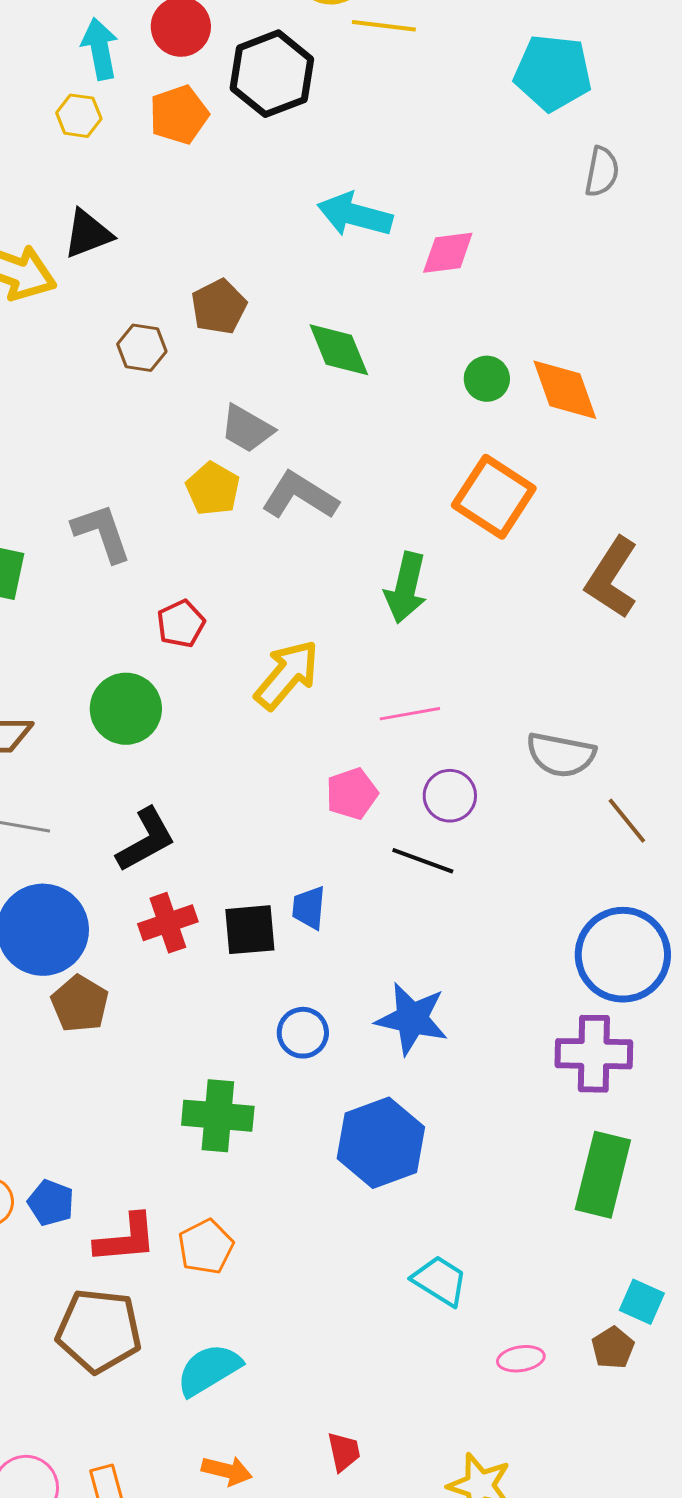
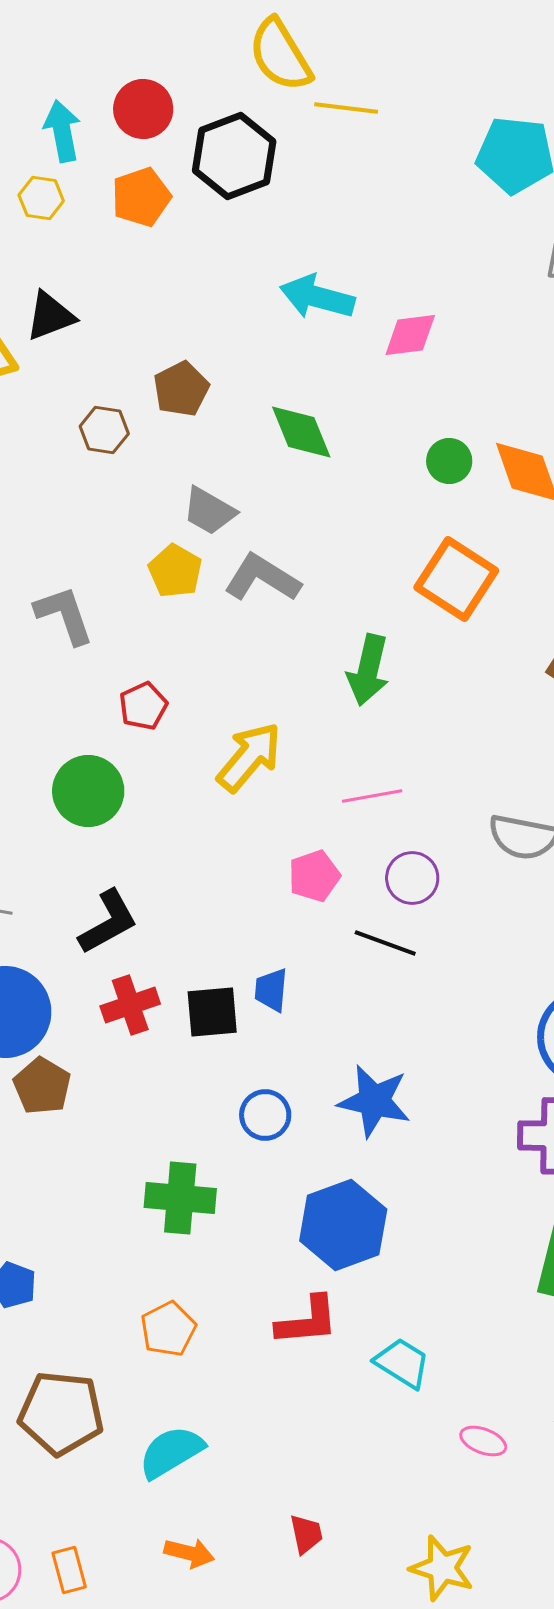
red L-shape: (126, 1239) -> (307, 1321), moved
pink ellipse: (521, 1359) -> (483, 1441), turned 30

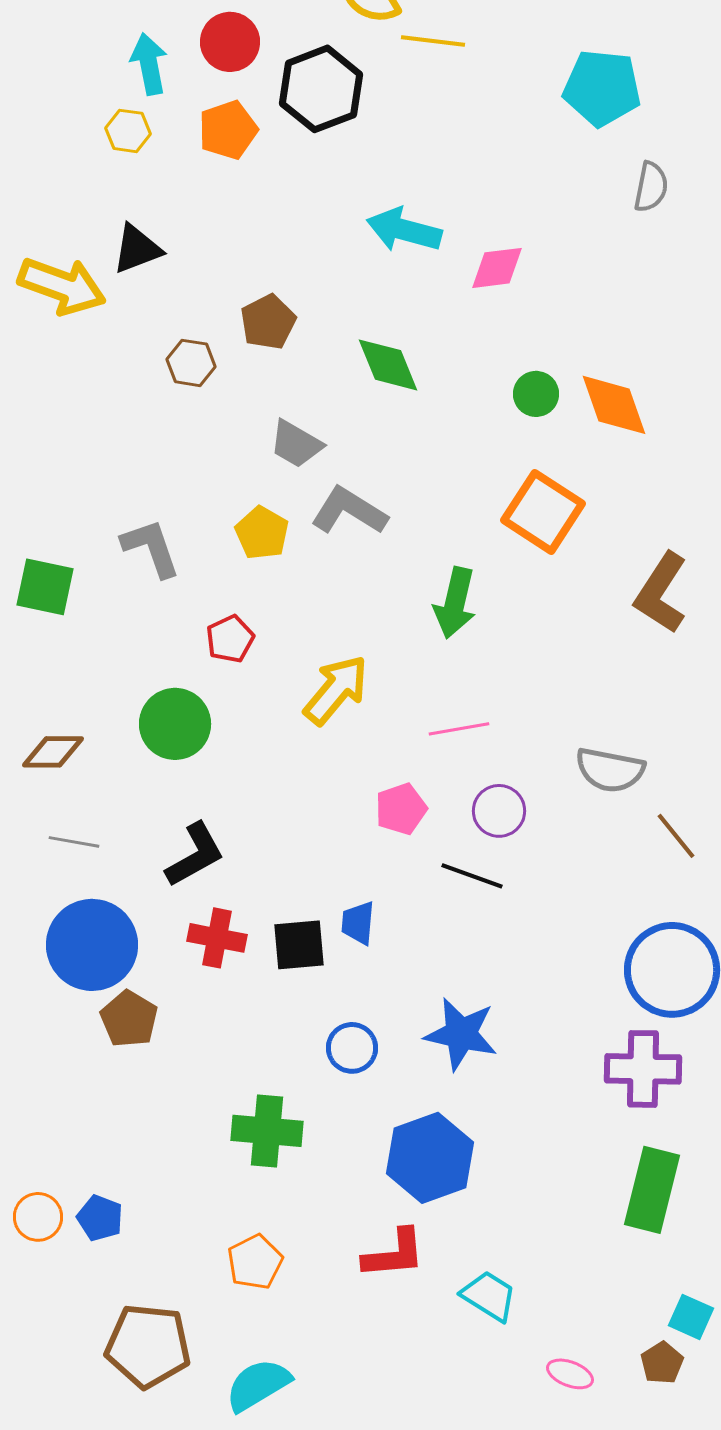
yellow pentagon: (175, 571) -> (262, 533), moved
red cross: (130, 1005) -> (217, 938), turned 30

